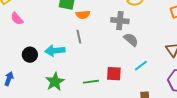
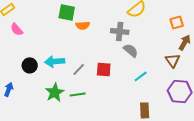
gray line: (79, 37) -> (79, 69), moved, turned 56
red square: (114, 74) -> (104, 69), moved
green line: (91, 82) -> (78, 94), moved

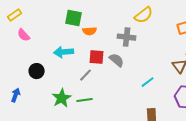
gray semicircle: (131, 50) -> (117, 60), moved
cyan arrow: (55, 61) -> (64, 52), moved
red square: (104, 69) -> (97, 57), moved

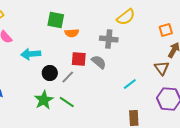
cyan arrow: (64, 52) -> (31, 54), moved
black circle: (37, 71) -> (50, 73), moved
green line: (85, 100) -> (67, 102), turned 42

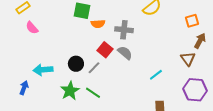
gray cross: (109, 39) -> (124, 30), moved
cyan arrow: (31, 54) -> (43, 70), moved
red square: (79, 59) -> (105, 50), turned 35

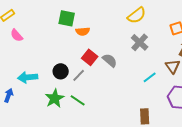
gray cross: (124, 30) -> (140, 42), moved, turned 36
cyan line: (156, 75) -> (150, 77), moved

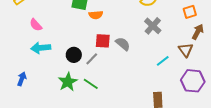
pink semicircle: (17, 35) -> (36, 25), moved
red square: (90, 57) -> (103, 41), turned -35
cyan arrow: (28, 77) -> (41, 48), moved

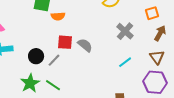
gray cross: (153, 26) -> (125, 31), moved
brown triangle: (186, 50) -> (157, 57), moved

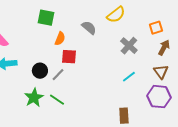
orange semicircle: (58, 16) -> (60, 39), moved, turned -64
gray semicircle: (85, 45) -> (89, 28), moved

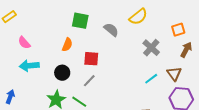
green square: (46, 18) -> (80, 21), moved
orange semicircle: (60, 39) -> (67, 45), moved
brown triangle: (161, 72) -> (174, 74), moved
gray line: (58, 75) -> (89, 81), moved

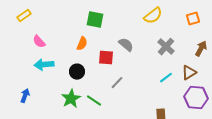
gray semicircle: (111, 30) -> (126, 45), moved
orange square: (178, 30) -> (193, 19), moved
brown triangle: (174, 74) -> (189, 73), turned 35
gray line: (89, 81) -> (117, 83), moved

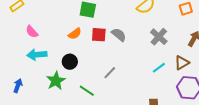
orange semicircle: (82, 44) -> (75, 34), turned 32
red square: (106, 58) -> (99, 35), moved
green star: (71, 99) -> (56, 81), moved

